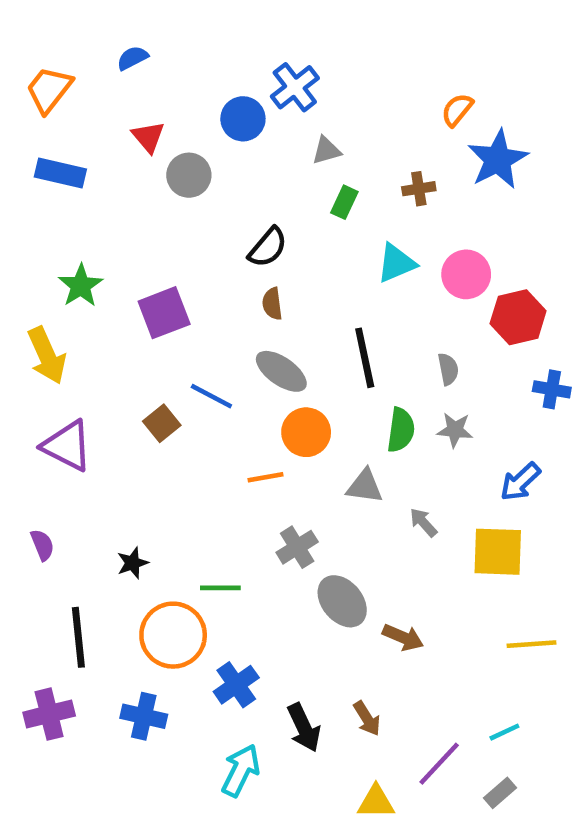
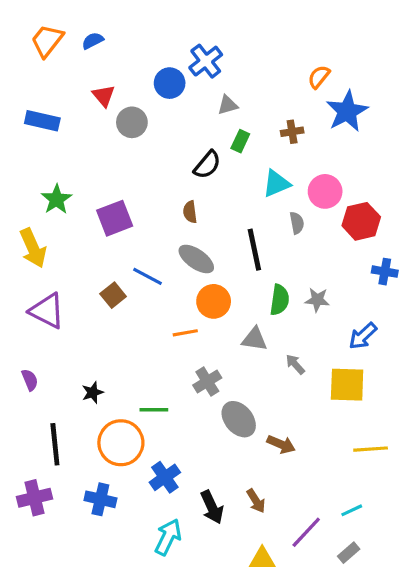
orange trapezoid: (49, 90) -> (47, 41), moved
black semicircle: (268, 247) -> (207, 165), moved
gray semicircle: (448, 369) -> (297, 223), moved

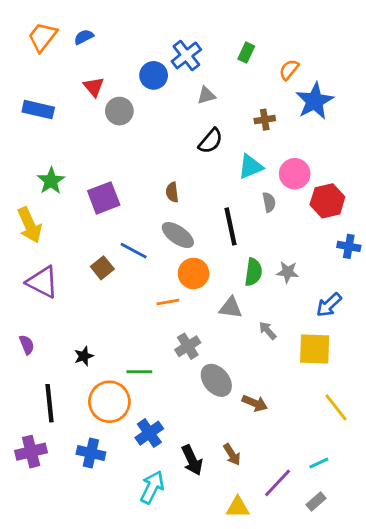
green rectangle: (240, 141) -> (246, 53), moved
black semicircle: (207, 165) -> (211, 141), moved
yellow line: (371, 449) -> (336, 407), turned 56

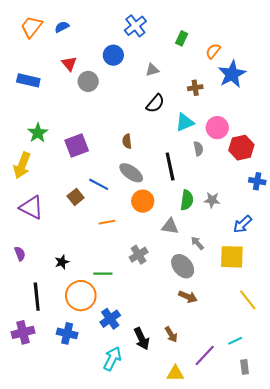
blue cross: (186, 55) -> (135, 26), moved
yellow arrow: (30, 225) -> (22, 165), turned 45
orange line: (168, 302) -> (107, 222), moved
gray ellipse: (216, 380) -> (183, 266), moved
gray rectangle: (316, 501) -> (245, 367), moved, turned -56

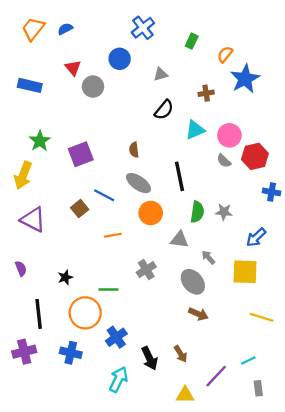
gray semicircle: (198, 149) -> (224, 161), moved, turned 144
yellow line: (248, 300) -> (262, 317), turned -35

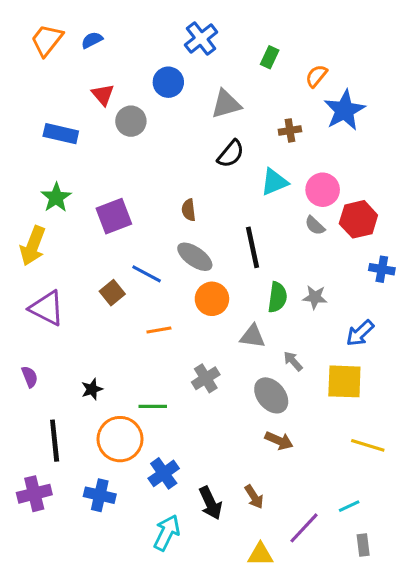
gray triangle: (161, 74) -> (226, 104), size x1.5
blue rectangle: (30, 85) -> (61, 134), moved

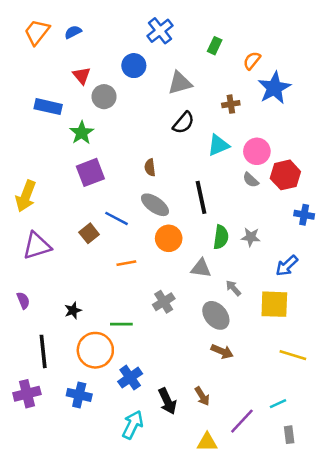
green star: (56, 198) -> (82, 133), moved
purple triangle: (47, 308) -> (37, 246), turned -44

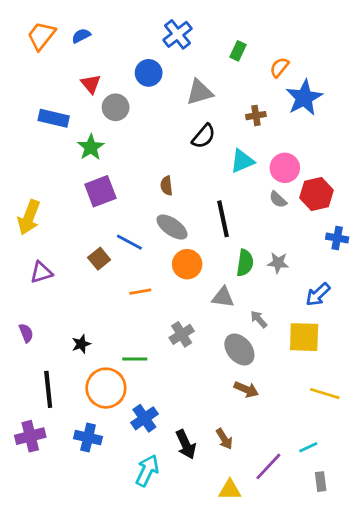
purple triangle: (37, 246) -> (41, 272), size x0.7

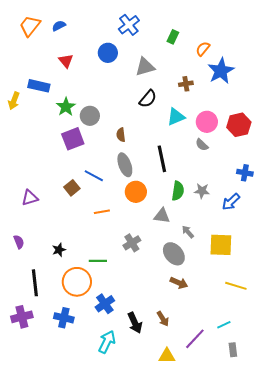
gray circle: (116, 107) -> (90, 116), moved
red hexagon: (316, 194) -> (239, 125), moved
yellow arrow: (29, 217) -> (14, 101), moved, size x0.7
gray ellipse: (172, 227) -> (125, 165), turned 35
blue arrow: (318, 294) -> (231, 202), moved

